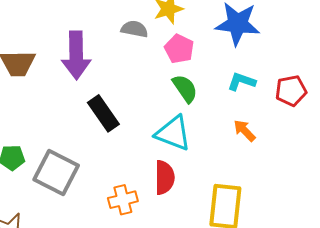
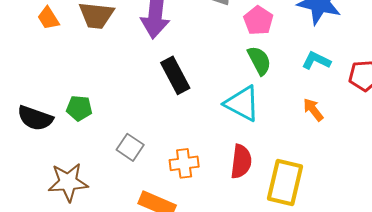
gray square: (56, 173) -> (130, 147), moved, size x0.6
red semicircle: (165, 178) -> (241, 161), moved

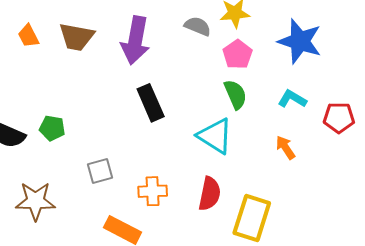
gray square: (130, 147) -> (100, 171), turned 36

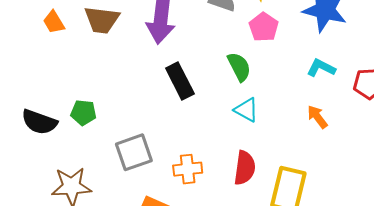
green semicircle: (235, 94) -> (239, 67), moved
cyan triangle: (215, 136) -> (246, 110), size x0.7
gray square: (100, 171) -> (134, 152), size x1.4

